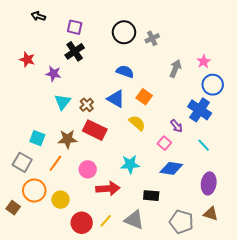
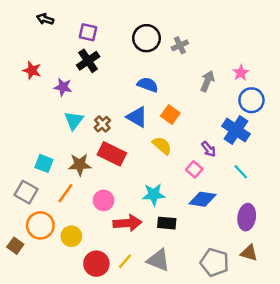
black rectangle: (151, 196) -> (167, 223), moved

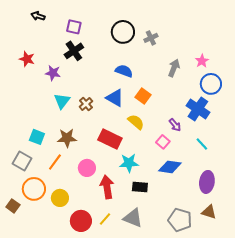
red rectangle: (112, 154) -> (110, 139), moved
red arrow: (127, 223) -> (107, 187), turned -95

